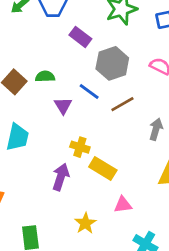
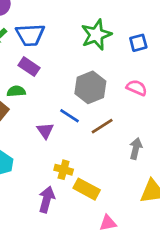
purple rectangle: (80, 37) -> (29, 67), moved
green semicircle: (45, 76) -> (16, 91), moved

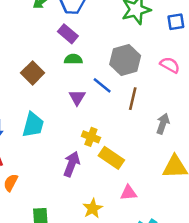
green semicircle: (16, 91) -> (73, 59), moved
brown line: (102, 126) -> (133, 99), turned -50

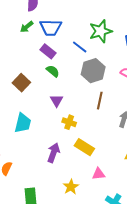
green semicircle: (73, 59) -> (53, 71), turned 40
blue line: (102, 85) -> (80, 47), moved
yellow cross: (91, 137) -> (69, 122), moved

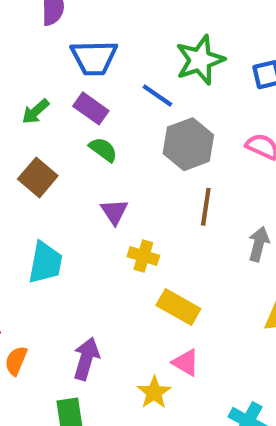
green arrow: (27, 27) -> (36, 111), moved
purple arrow: (54, 153) -> (86, 359), moved
pink triangle: (98, 174) -> (186, 363), moved, turned 40

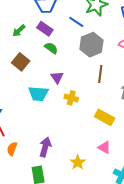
cyan trapezoid: (45, 263) -> (38, 94), moved, turned 85
yellow rectangle: (178, 307) -> (105, 117), moved
pink triangle: (186, 363) -> (104, 147), moved

